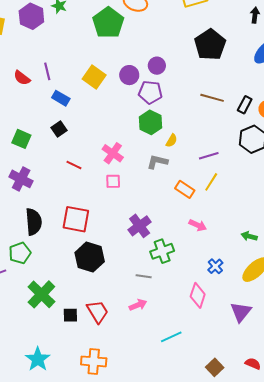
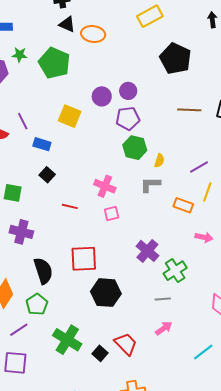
green pentagon: (108, 23) -> (54, 63), moved
purple circle: (129, 75) -> (102, 96), moved
black square: (70, 315) -> (100, 353), turned -35

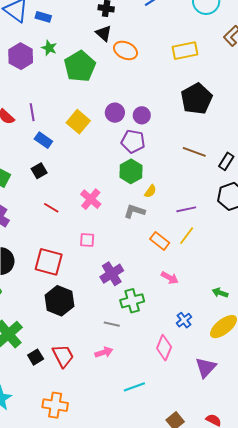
pink square: (112, 213) -> (87, 240), moved

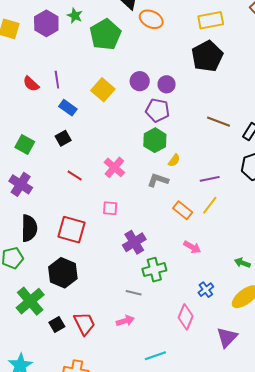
black pentagon: (197, 99) -> (207, 56), moved
black hexagon: (59, 301) -> (63, 273), moved

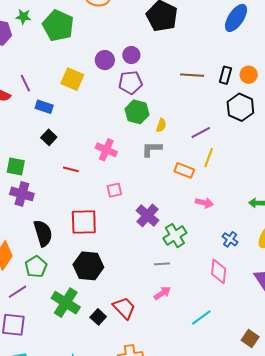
green square: (25, 145) -> (16, 167), moved

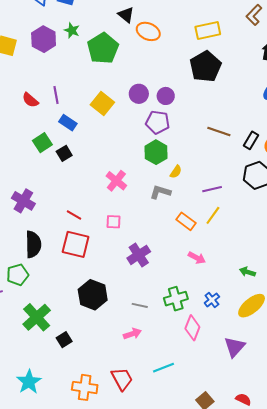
green square: (16, 167) -> (42, 143), moved, turned 30
red line: (71, 169) -> (74, 215), moved
green cross: (175, 236) -> (176, 299), moved
black hexagon: (88, 266) -> (93, 295), moved
red trapezoid: (124, 308) -> (122, 379), moved

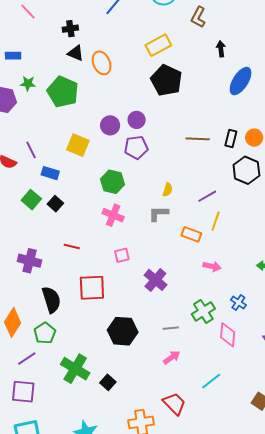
orange ellipse: (148, 31) -> (102, 63), turned 60
green hexagon: (156, 152) -> (113, 182), moved
red line: (74, 215) -> (72, 246), moved

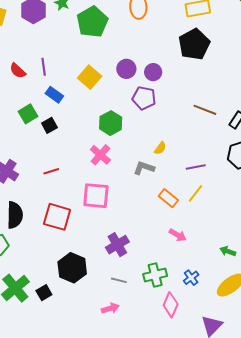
red line: (72, 246) -> (51, 171), turned -49
pink square: (122, 255) -> (96, 196), size x1.8
purple cross: (155, 280) -> (117, 245), moved
black square: (108, 382) -> (44, 293), moved

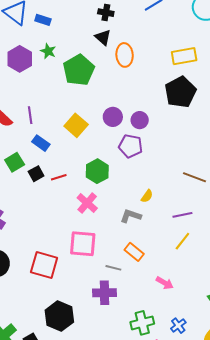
brown line: (205, 110) -> (194, 177), moved
red line: (51, 171) -> (59, 177), moved
orange rectangle: (168, 198) -> (134, 252), moved
purple cross: (117, 245) -> (104, 293), turned 30
gray line: (119, 280) -> (113, 268), moved

